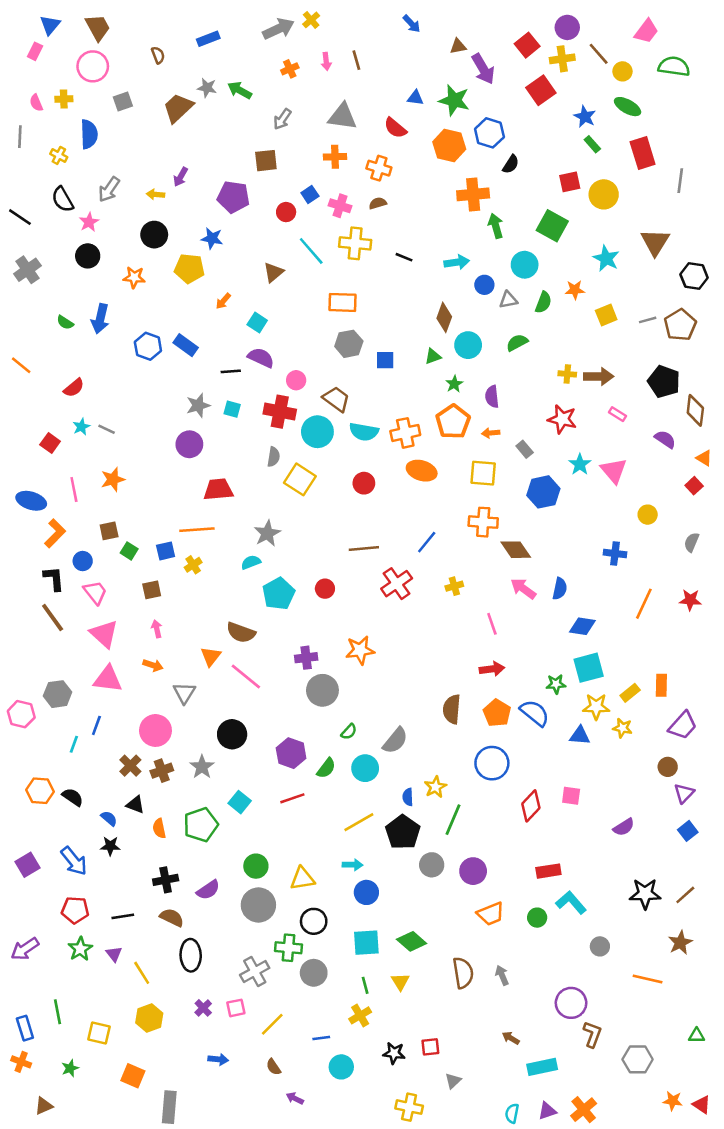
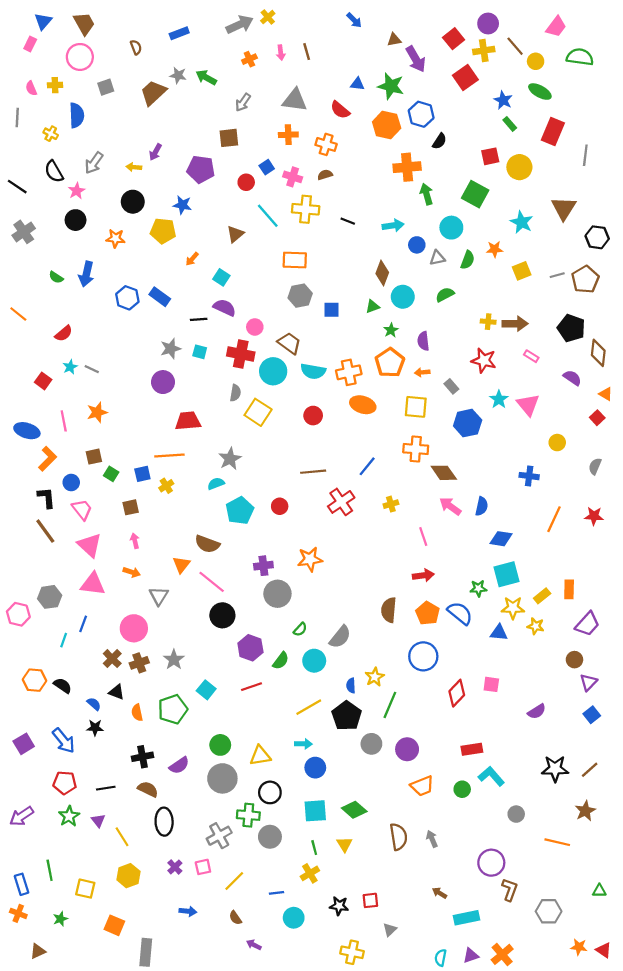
red rectangle: (643, 153) -> (553, 131), turned 40
black circle: (232, 734) -> (222, 615), moved

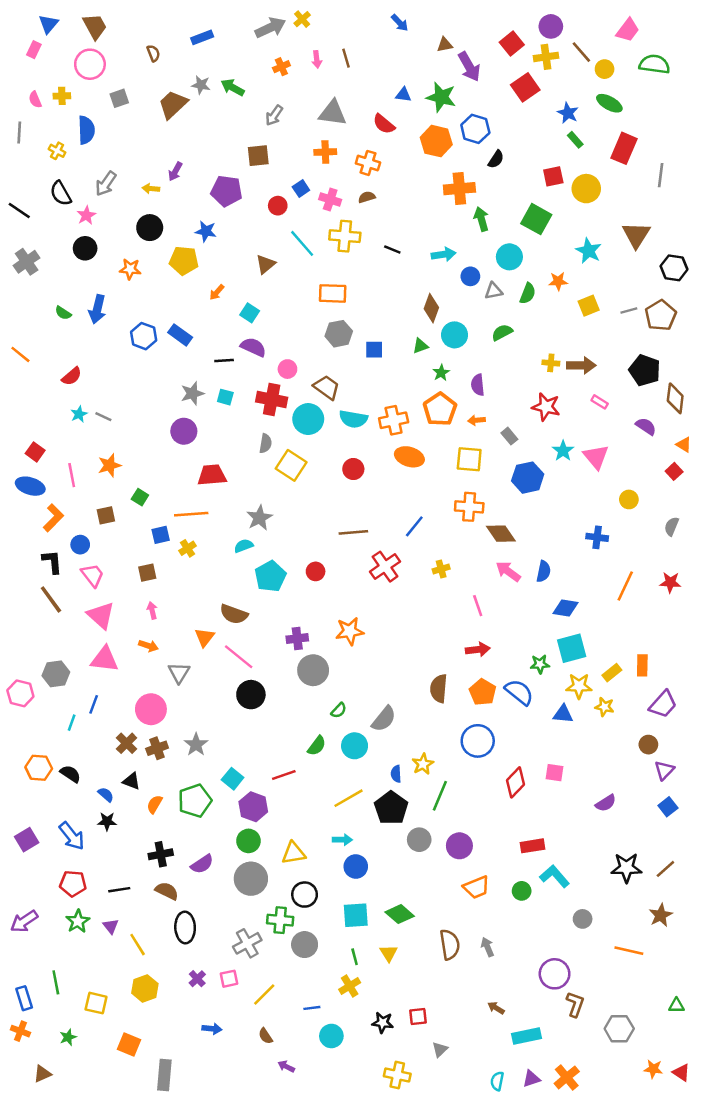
red square: (43, 381) -> (35, 452), moved
green square: (111, 474) -> (140, 497), moved
purple hexagon: (250, 648) -> (253, 807), moved
orange semicircle: (137, 713) -> (155, 804), turned 42

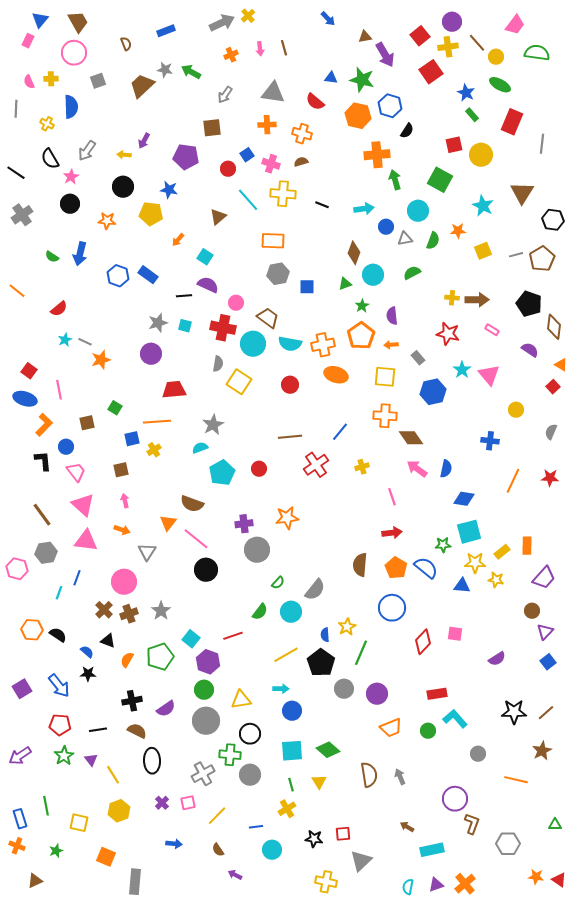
orange star: (109, 465) -> (101, 360), moved
brown line: (51, 599) -> (42, 515), moved
gray triangle: (440, 1049) -> (361, 861), size x1.6

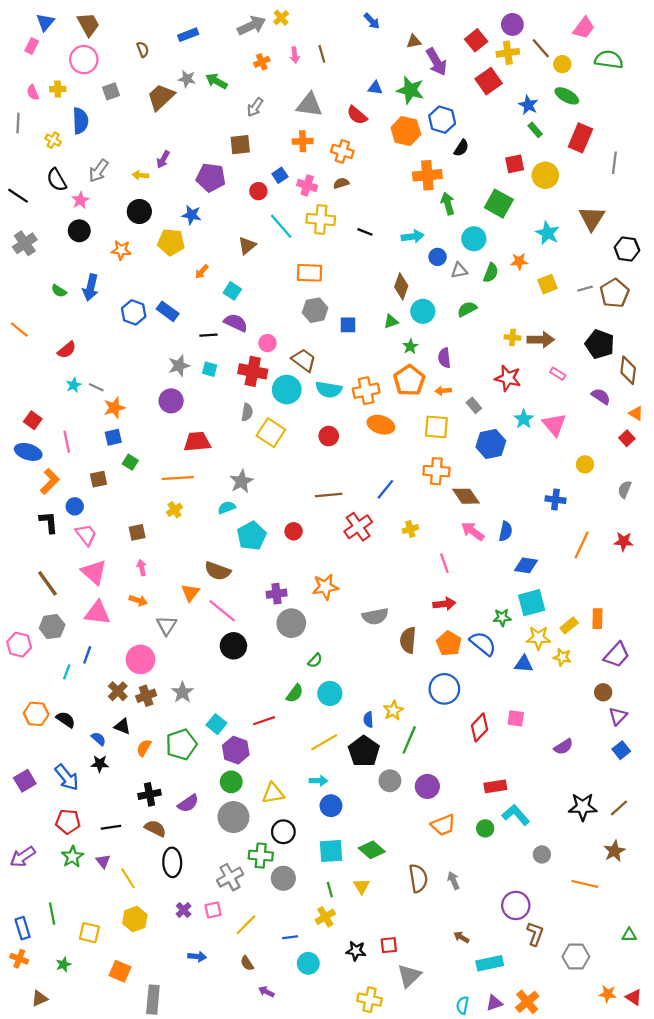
blue square: (132, 439) -> (113, 437), moved
gray semicircle: (315, 590) -> (375, 616), moved, turned 40

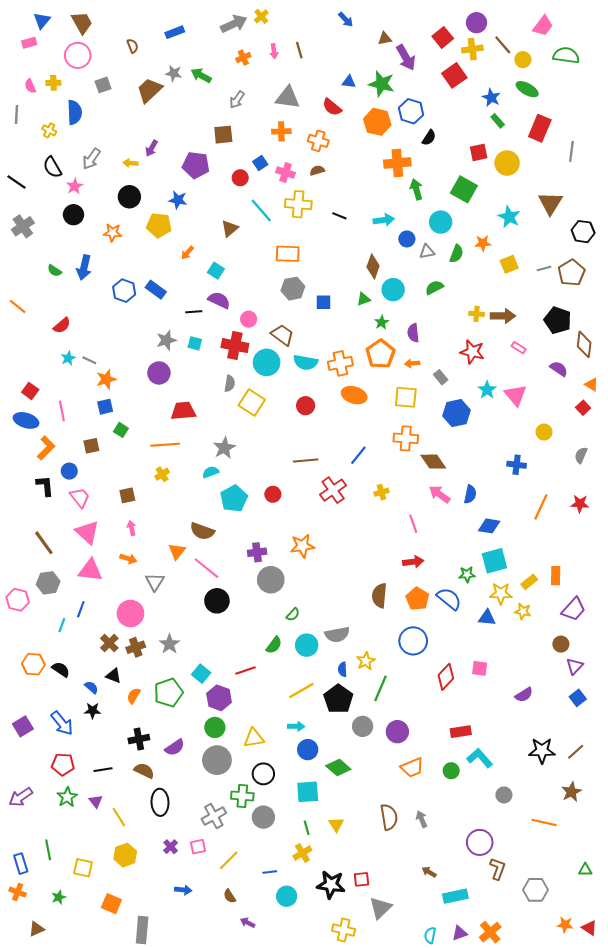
pink rectangle: (32, 46) -> (29, 43), turned 48
gray semicircle: (375, 616) -> (337, 635), moved
green diamond: (372, 850) -> (338, 768), moved
black star: (356, 951) -> (331, 885), size x1.5

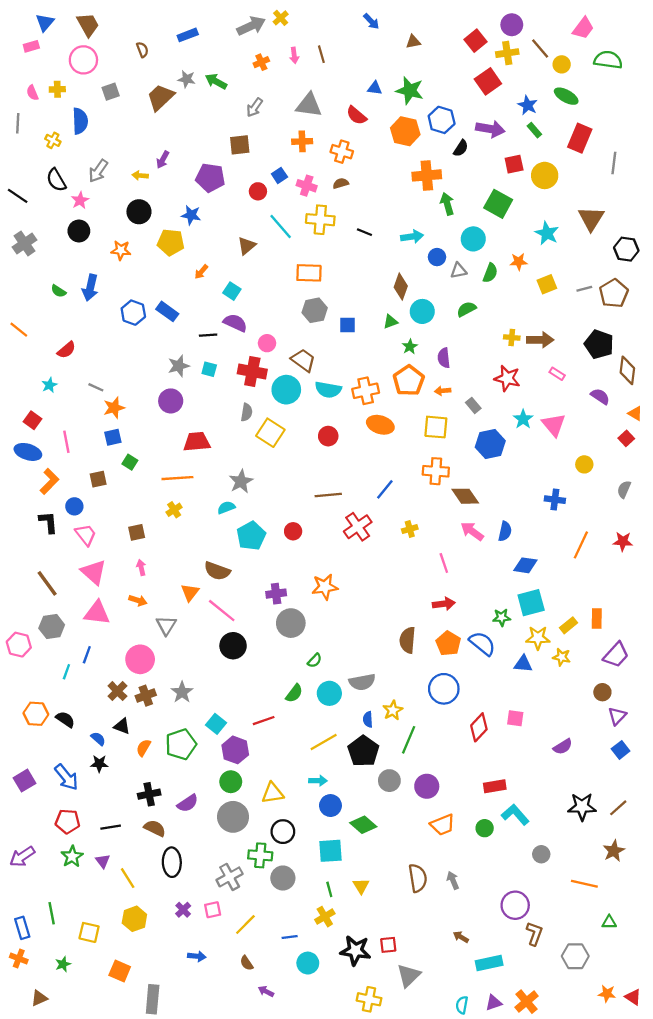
purple arrow: (406, 58) -> (490, 129), moved, turned -50
cyan star: (68, 358) -> (49, 385), moved
green triangle: (585, 870) -> (609, 922), moved

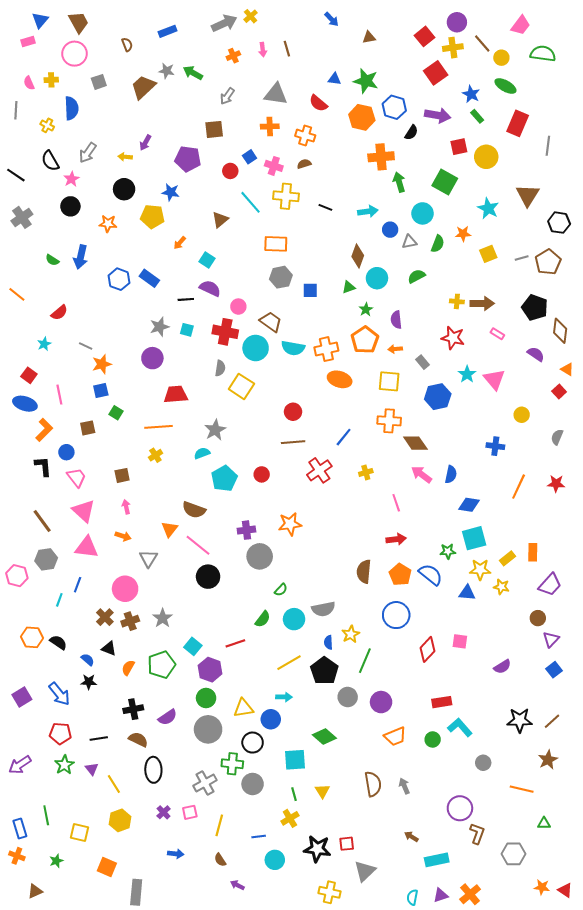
red circle: (328, 436) -> (293, 412), moved
blue circle: (330, 806) -> (271, 719), moved
yellow line: (245, 925) -> (219, 825), turned -30

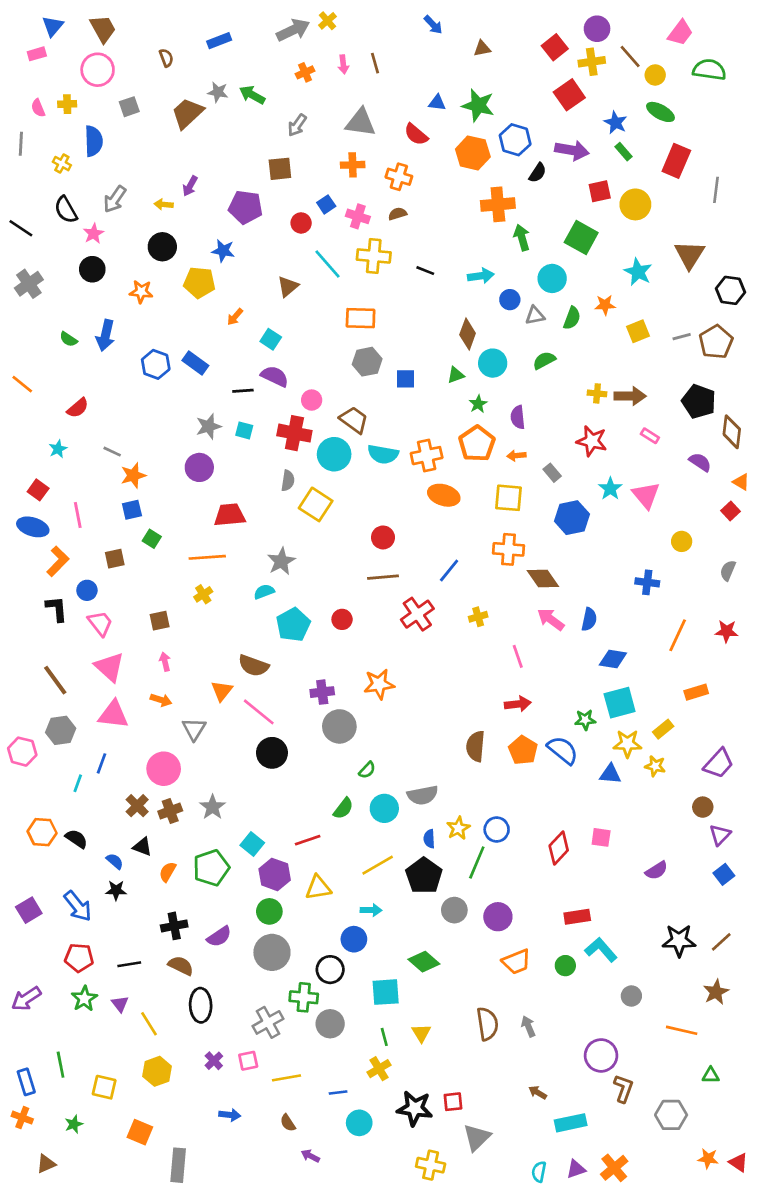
orange rectangle: (533, 552) -> (696, 692), moved, turned 72
blue circle: (396, 615) -> (497, 829), moved, size x0.7
yellow triangle: (243, 708) -> (318, 888), moved
yellow line: (219, 825) -> (287, 1078), turned 65

